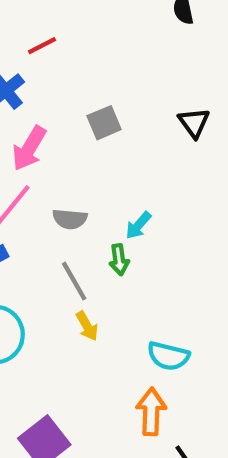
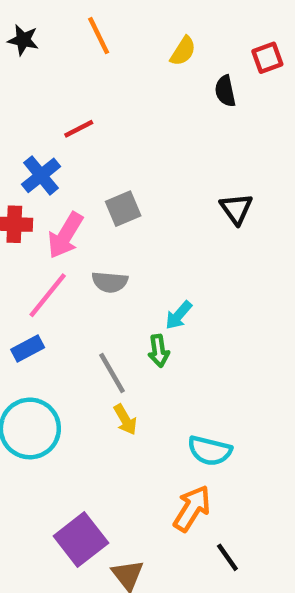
gray square: (104, 123) -> (123, 209), moved
gray semicircle: (70, 219) -> (110, 282), moved
orange arrow: (151, 412) -> (192, 508), turned 30

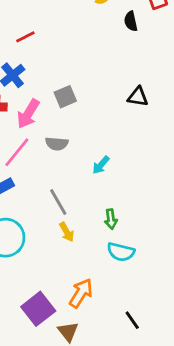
red line: (79, 129) -> (25, 37), moved
black triangle: (236, 209) -> (138, 97), turned -45
green arrow: (159, 351) -> (111, 219), moved
orange arrow: (192, 508) -> (81, 293), moved

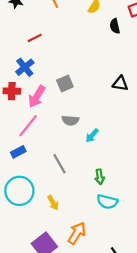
gray semicircle: (57, 144) -> (70, 120), moved
yellow arrow: (67, 232) -> (53, 203), moved

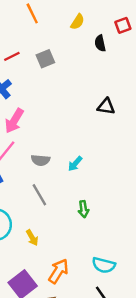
gray square: (65, 83) -> (45, 59), moved
gray semicircle: (70, 120) -> (41, 160), moved
cyan semicircle: (107, 202) -> (104, 265), moved

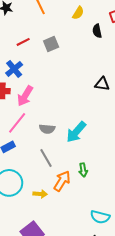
cyan arrow: (75, 164) -> (76, 132), size x1.6
yellow arrow: (32, 238) -> (40, 194), turned -56
orange arrow: (58, 271) -> (62, 181), moved

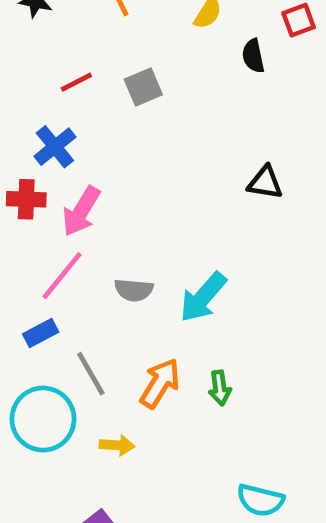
gray line: (46, 158) -> (91, 374), moved
orange arrow: (62, 181) -> (160, 383), moved

